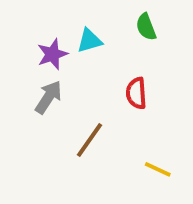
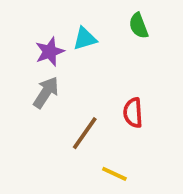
red semicircle: (136, 93) -> (133, 113), moved
yellow line: (158, 169) -> (114, 174), moved

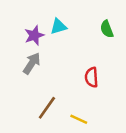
green semicircle: (139, 26) -> (107, 29), moved
brown line: (85, 133) -> (47, 108), moved

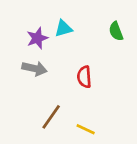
gray arrow: (32, 63) -> (35, 69), turned 70
red semicircle: (91, 77) -> (84, 77), moved

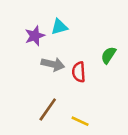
green semicircle: (116, 31) -> (108, 55), moved, turned 54
gray arrow: (35, 69) -> (53, 64), moved

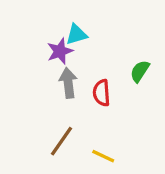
purple star: (35, 36) -> (60, 51), moved
gray arrow: (53, 64) -> (68, 83), turned -110

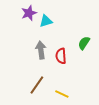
purple star: (60, 51) -> (29, 13), moved

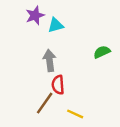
green semicircle: (84, 43) -> (102, 52), turned 32
red semicircle: (61, 56) -> (58, 85), moved

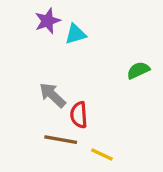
gray arrow: (50, 60) -> (52, 95), moved, turned -40
brown line: (45, 103) -> (61, 140), turned 65

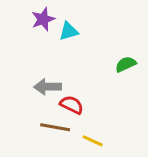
gray arrow: (52, 95) -> (48, 87), turned -44
red semicircle: (79, 115) -> (72, 105), turned 120

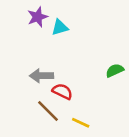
green semicircle: (126, 64) -> (115, 70), moved
brown line: (55, 127) -> (48, 111), turned 35

